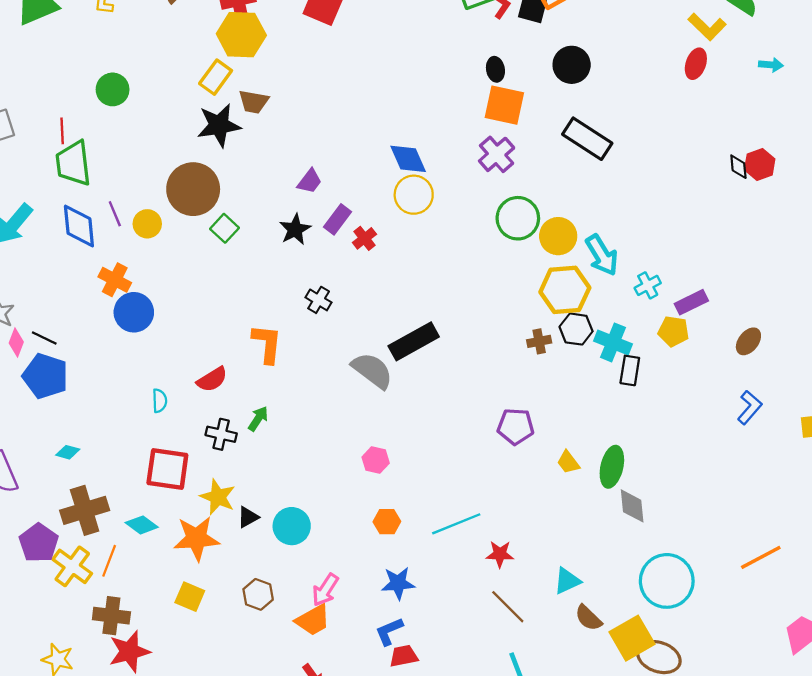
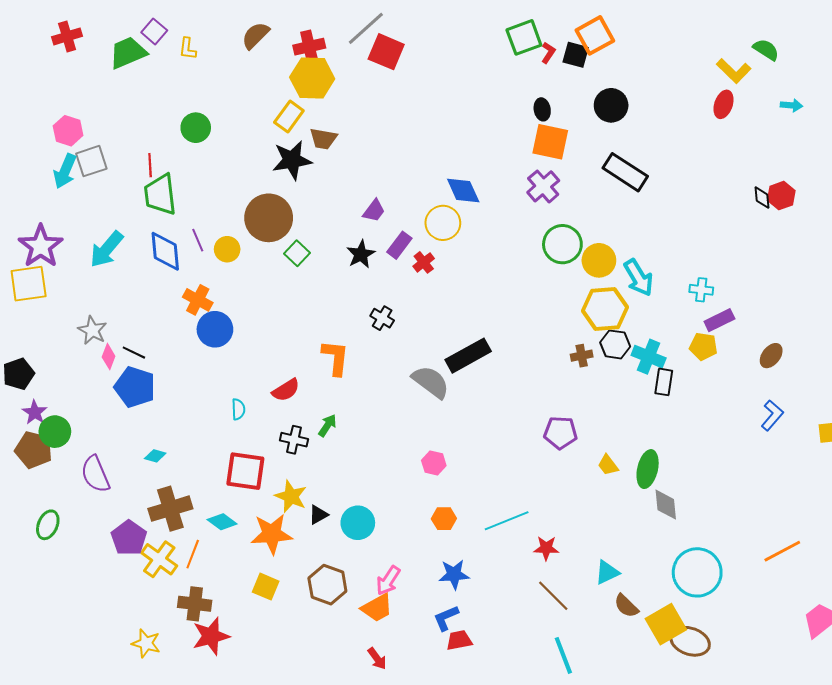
yellow circle: (414, 195) -> (443, 223), moved
cyan cross: (648, 285) -> (701, 290), moved, turned 35
brown hexagon: (258, 594) -> (327, 585), size x1.4

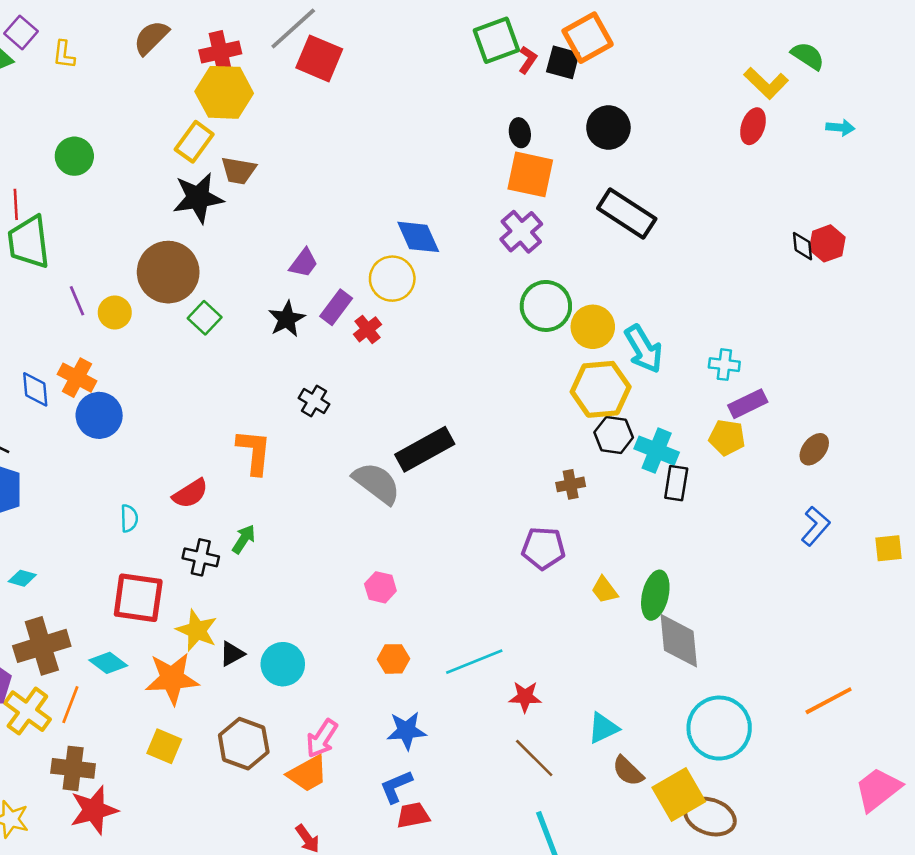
blue diamond: (165, 251) -> (35, 389), moved, size x0.7
brown cross: (582, 356) -> (571, 484), moved
gray diamond: (666, 505) -> (679, 641), size x1.4

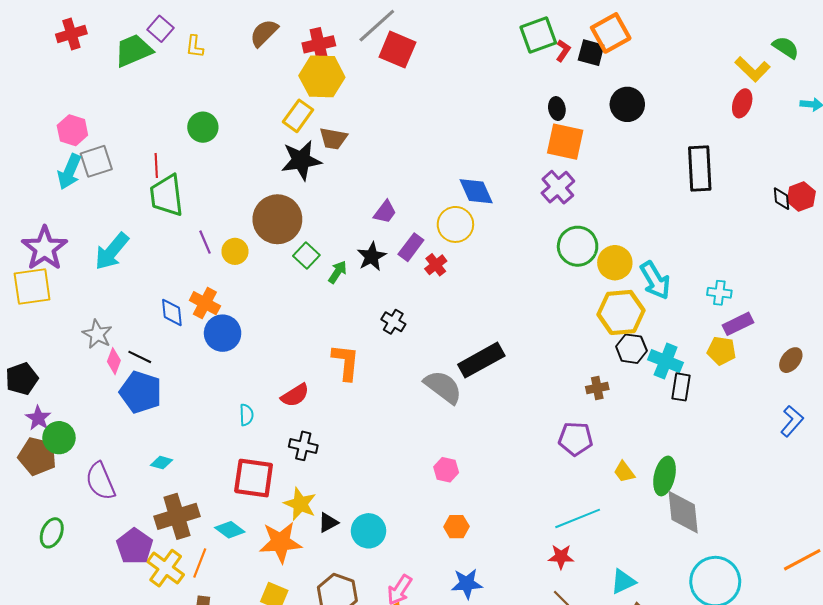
black rectangle: (627, 213) -> (700, 169), moved, turned 54
green arrow: (244, 539) -> (337, 272), moved
cyan line: (474, 662) -> (578, 518), moved

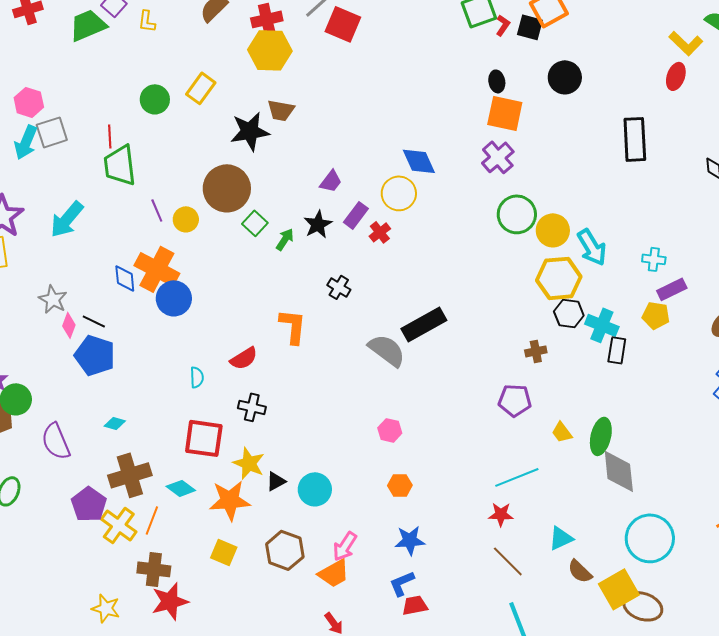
yellow rectangle: (298, 116) -> (201, 88), moved
orange cross: (205, 303) -> (157, 269), size x1.5

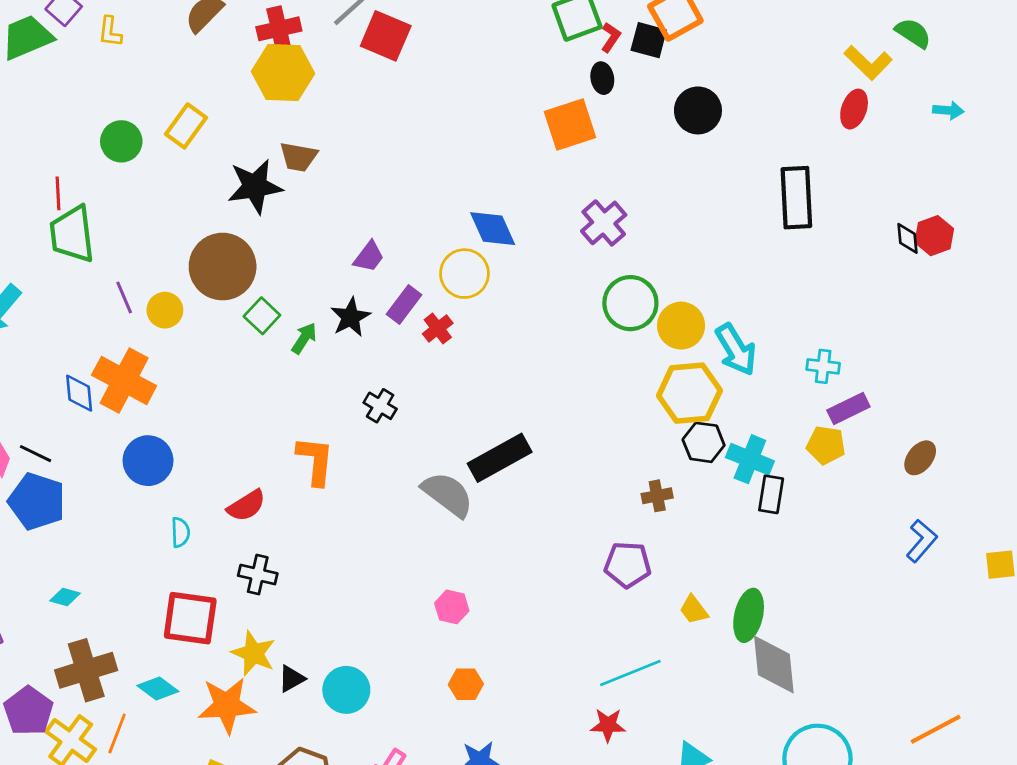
black ellipse: (497, 81) -> (602, 78), moved
orange square: (505, 113) -> (570, 124), moved, turned -30
blue circle: (174, 298) -> (148, 461), moved

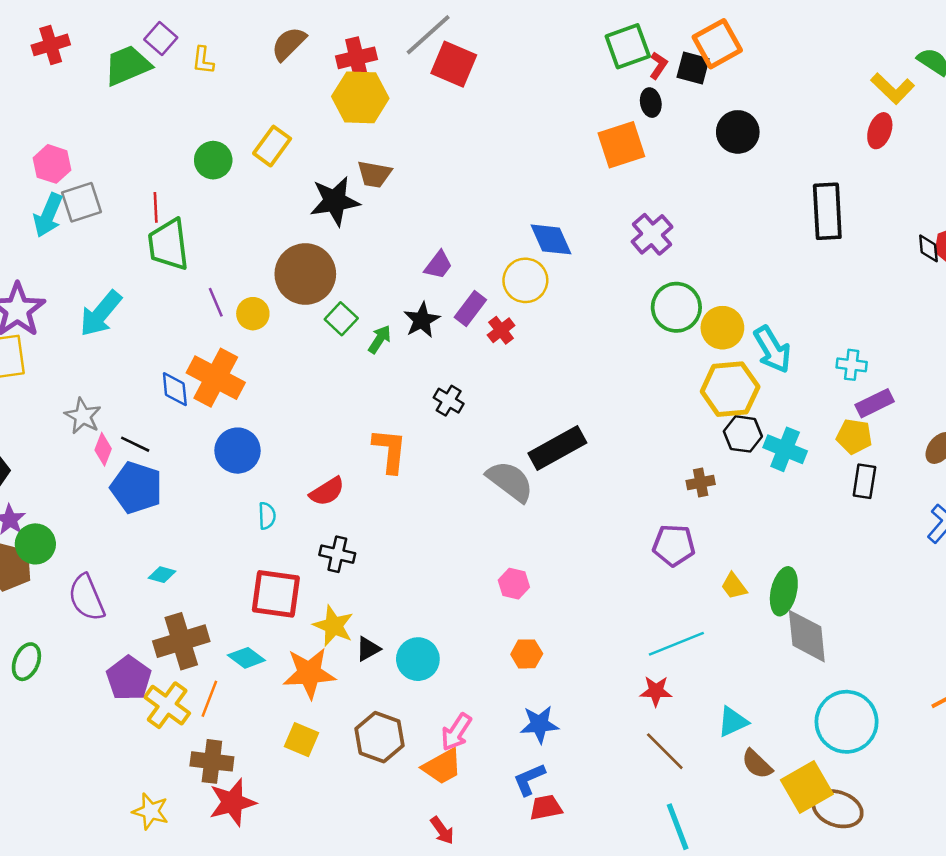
black rectangle: (771, 494) -> (864, 481), moved

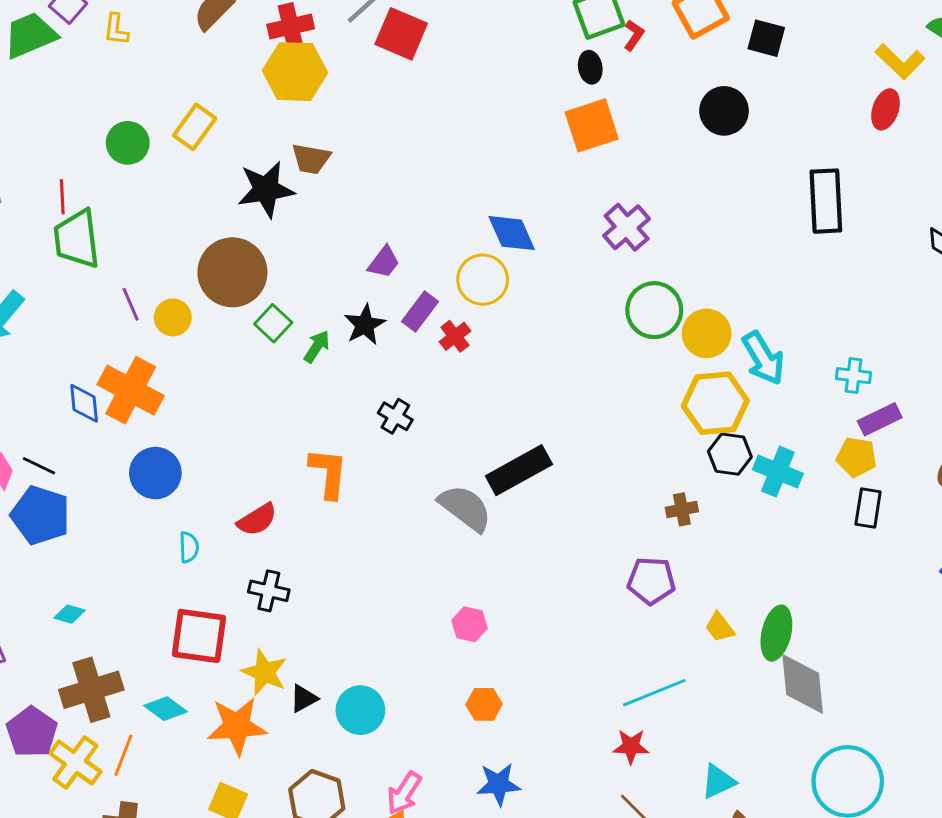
black square: (693, 68) -> (766, 38), moved
black ellipse: (651, 103) -> (590, 67), moved

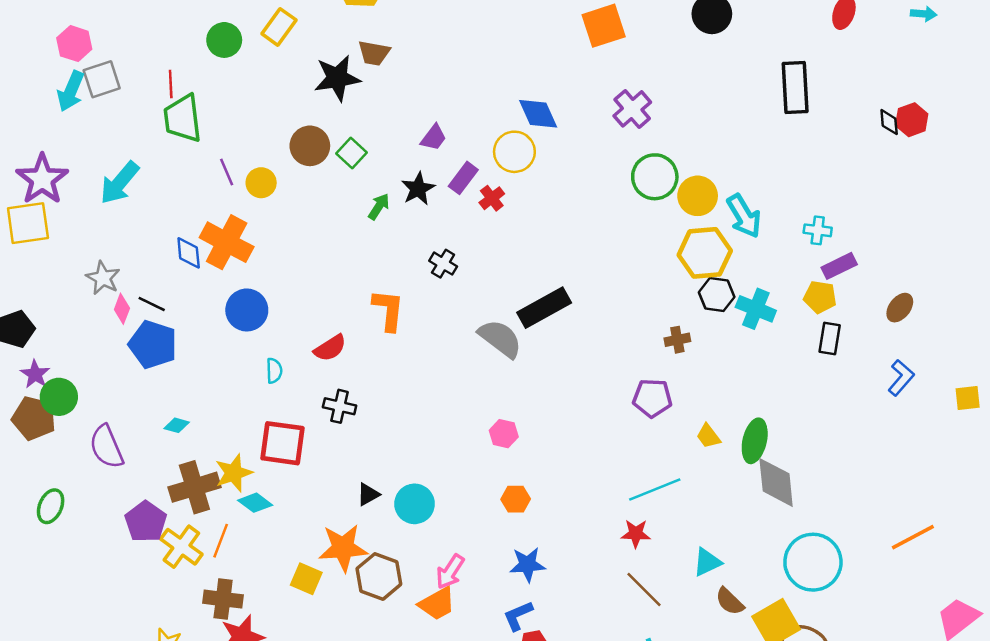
brown circle: (232, 272) -> (310, 146), size x0.7
green square: (273, 323) -> (351, 153), moved
yellow star: (264, 672) -> (234, 473), moved, turned 30
orange star: (237, 726) -> (343, 548), moved

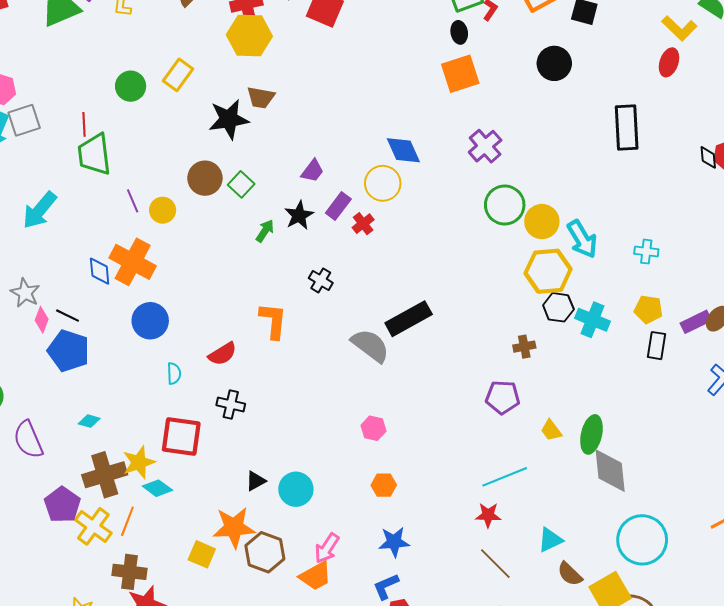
purple rectangle: (839, 266) -> (696, 322), moved

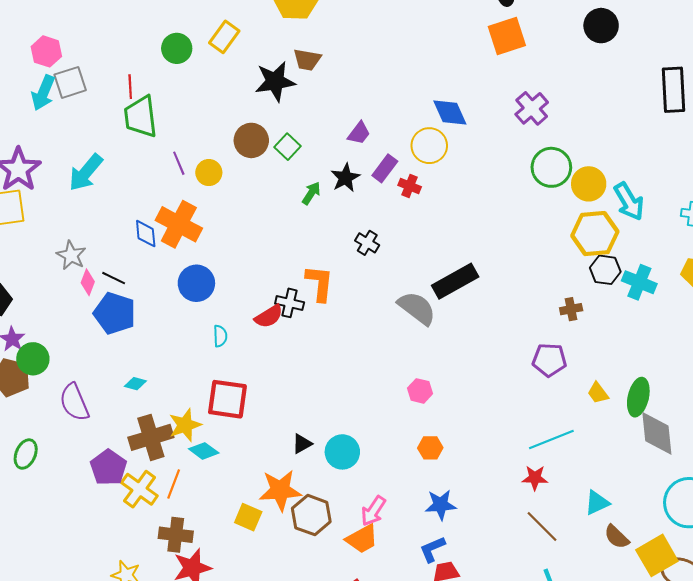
red cross: (363, 224) -> (410, 186), turned -30
black cross: (231, 404) -> (290, 303), moved

